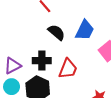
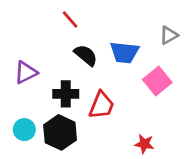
blue trapezoid: (85, 30) -> (124, 52), turned 70
purple triangle: (13, 66) -> (26, 72), moved

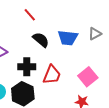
gray triangle: (169, 35) -> (95, 34), moved
pink square: (157, 81) -> (88, 77), moved

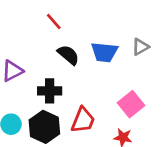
red trapezoid: (52, 75) -> (83, 120), moved

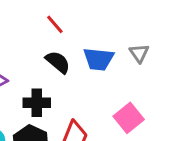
red line: (54, 22) -> (55, 24), moved
gray triangle: (140, 47) -> (139, 53), turned -36

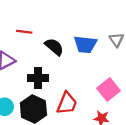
red line: (55, 24) -> (24, 32), moved, turned -42

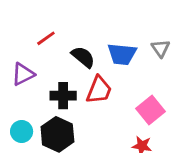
red line: (24, 32) -> (46, 38), turned -42
red trapezoid: (67, 103) -> (99, 90), moved

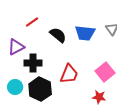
red trapezoid: (99, 90) -> (69, 74), moved
black cross: (63, 96) -> (33, 63), moved

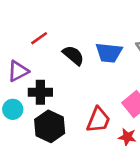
red trapezoid: (69, 74) -> (98, 120), moved
cyan circle: (15, 87) -> (13, 109), moved

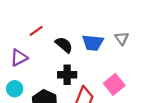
black cross: (40, 92) -> (67, 75), moved

